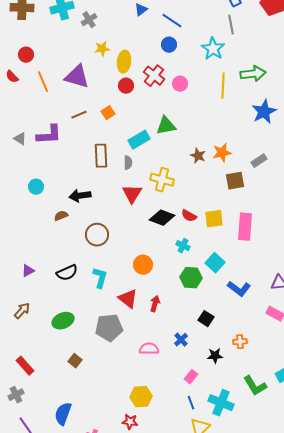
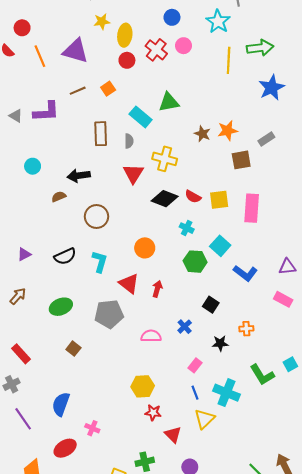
pink circle: (180, 84) -> (184, 46), moved
cyan rectangle: (139, 140) -> (141, 117), turned 70
red star: (130, 422) -> (153, 413), moved

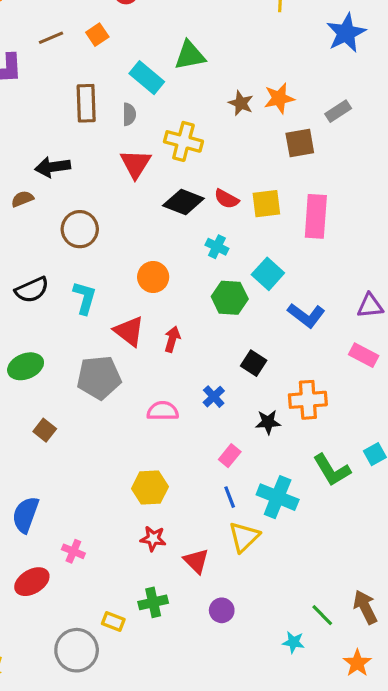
orange cross: (246, 329) -> (308, 400), size x1.6
red star: (153, 413) -> (153, 539), moved

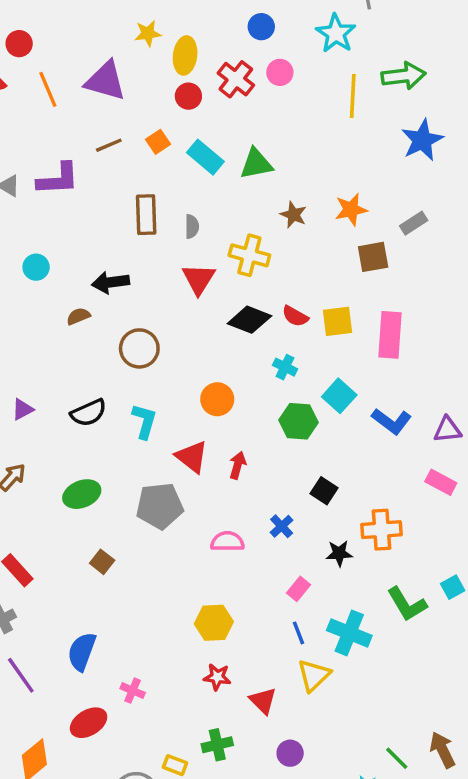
cyan rectangle: (147, 78) -> (205, 157), moved
brown star: (241, 103) -> (293, 215), moved
blue L-shape: (306, 315) -> (392, 421), moved

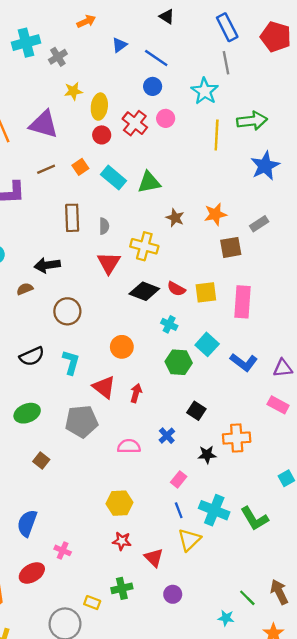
green L-shape: (407, 604) -> (254, 519), moved

